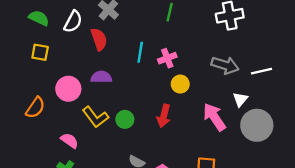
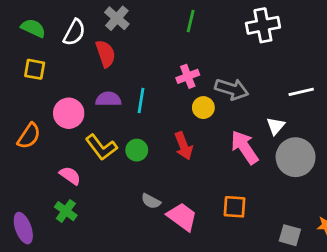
cyan line: (140, 52) -> (141, 100), moved
gray arrow: (225, 65) -> (232, 89), moved
red arrow: (164, 116) -> (184, 146), turned -35

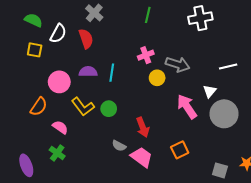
white semicircle: (74, 32) -> (58, 34), moved
orange semicircle: (29, 136) -> (39, 107), moved
red arrow: (184, 146) -> (143, 127), moved
orange square: (235, 207) -> (180, 150), turned -30

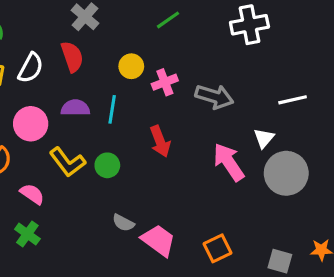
green line: (148, 15) -> (168, 20), turned 42
white semicircle: (58, 34) -> (31, 68), moved
yellow circle: (157, 78) -> (131, 66), moved
red arrow: (143, 127) -> (160, 141), moved
orange square: (180, 150) -> (218, 248), moved

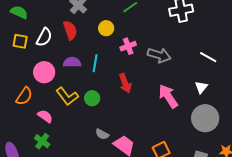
yellow circle: (131, 66) -> (106, 28), moved
white line: (293, 100) -> (208, 57), turned 42
white triangle: (264, 138) -> (201, 87), moved
gray circle: (286, 173) -> (205, 118), moved

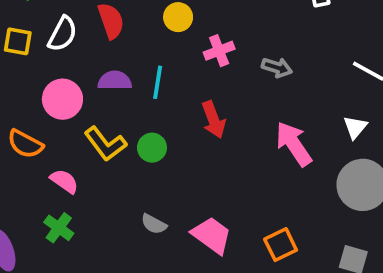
gray arrow: (159, 55) -> (277, 67), size x0.7
orange semicircle: (24, 96) -> (25, 144), turned 84
gray semicircle: (102, 134) -> (154, 224), moved

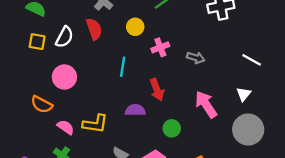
purple semicircle: (115, 80) -> (135, 110), moved
yellow L-shape: (105, 144) -> (95, 124), moved, turned -45
green circle: (152, 148) -> (172, 128), moved

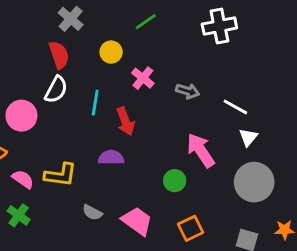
white semicircle: (64, 37) -> (56, 90), moved
pink cross: (160, 47) -> (143, 78), turned -30
white line: (252, 60) -> (235, 107), moved
red arrow: (157, 90) -> (126, 121), moved
green circle: (172, 128) -> (175, 181), moved

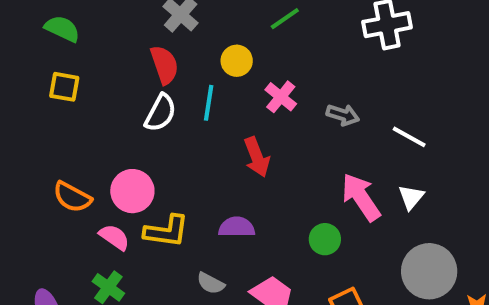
cyan line: (95, 103) -> (209, 103), moved
pink circle: (21, 116) -> (132, 191), moved
white triangle: (248, 137) -> (411, 197), moved
purple semicircle: (111, 158) -> (237, 227), moved
gray circle: (254, 182) -> (429, 271), moved

